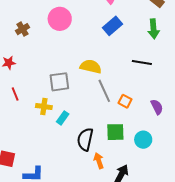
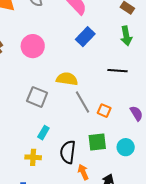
pink circle: (60, 19) -> (33, 46), moved
gray square: (59, 82) -> (37, 97), turned 35
yellow cross: (44, 107) -> (33, 157), moved

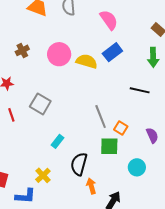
yellow semicircle: (67, 79) -> (87, 61), moved
gray square: (37, 97) -> (40, 104), moved
green square: (97, 142) -> (109, 146), moved
yellow cross: (33, 157) -> (43, 175), moved, turned 35

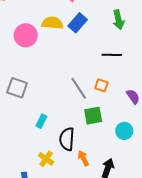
yellow semicircle: (87, 61) -> (52, 23), moved
orange square: (121, 128) -> (101, 85), moved
yellow cross: (43, 175) -> (46, 159), moved

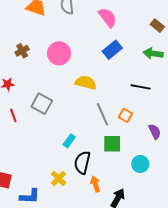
green arrow: (118, 20) -> (153, 53), turned 102
yellow semicircle: (52, 23) -> (86, 83), moved
cyan rectangle: (41, 121) -> (69, 141), moved

